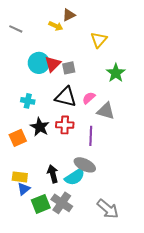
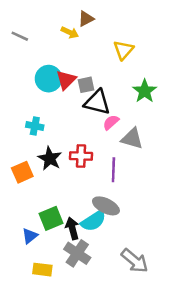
black triangle: (66, 97) -> (97, 102), moved
black arrow: (53, 174) -> (72, 228), moved
yellow rectangle: (20, 177) -> (42, 270), moved
green square: (41, 204) -> (51, 218), moved

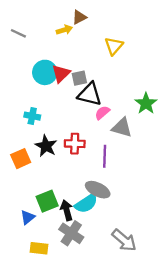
yellow arrow: (70, 32) -> (64, 30), turned -42
green star: (145, 91) -> (146, 103), moved

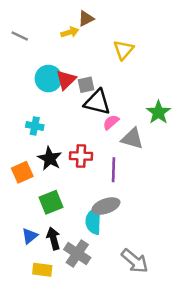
gray ellipse: (98, 190) -> (106, 206), turned -45
green square: (47, 201) -> (51, 202), moved
cyan semicircle: (86, 203) -> (93, 221), turned 125
black arrow: (67, 210) -> (53, 238), moved

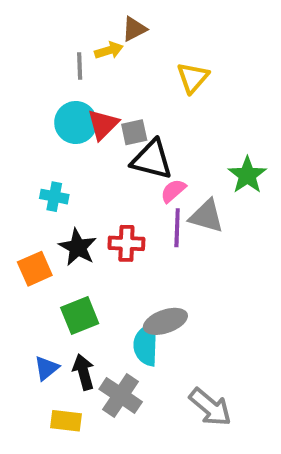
gray line: (20, 36) -> (80, 66), moved, turned 63
purple line: (113, 170) -> (177, 228), moved

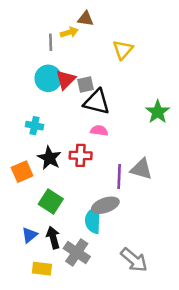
brown triangle: (134, 29) -> (85, 19), turned 35
pink semicircle: (173, 191) -> (99, 131), moved, turned 49
gray triangle: (206, 216) -> (141, 169), moved
purple line: (177, 228) -> (119, 177), moved
green square: (80, 316) -> (51, 201), turned -35

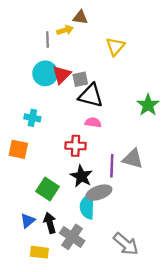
black star: (49, 158) -> (81, 176), moved
orange square: (22, 172) -> (18, 149), moved, turned 36

